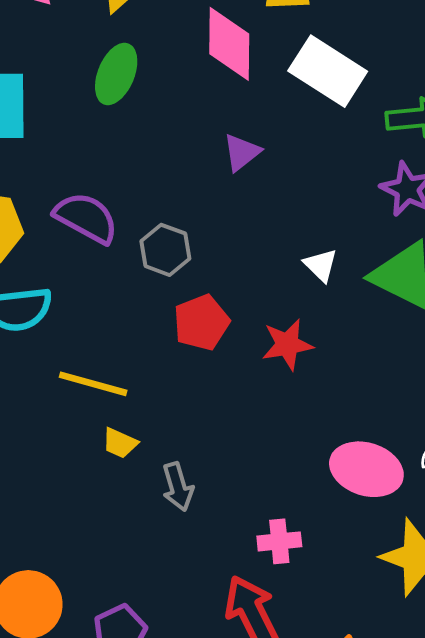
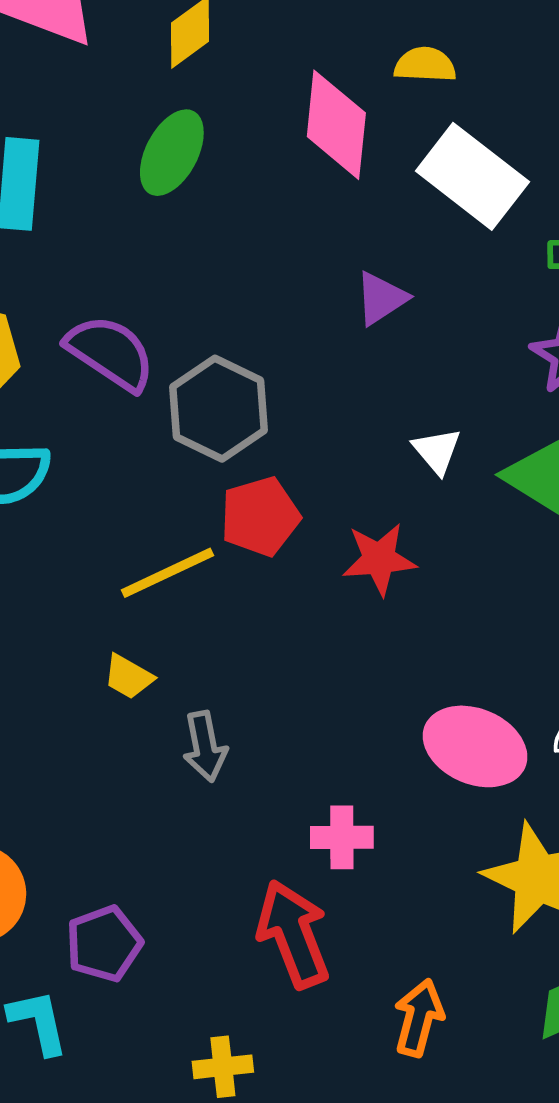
purple triangle: (242, 152) -> (381, 298), moved
gray hexagon: (165, 250) -> (218, 409), size x1.4
yellow line: (93, 384) -> (168, 573), moved, turned -46

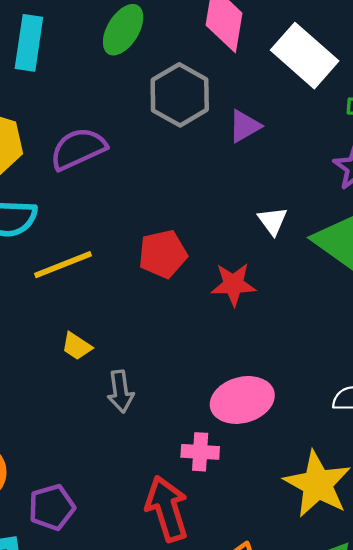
purple semicircle: (110, 353) -> (78, 149), turned -62
gray hexagon: (218, 409) -> (180, 95), moved
yellow line: (168, 573) -> (63, 265), moved
pink ellipse: (475, 746) -> (242, 400), moved, turned -42

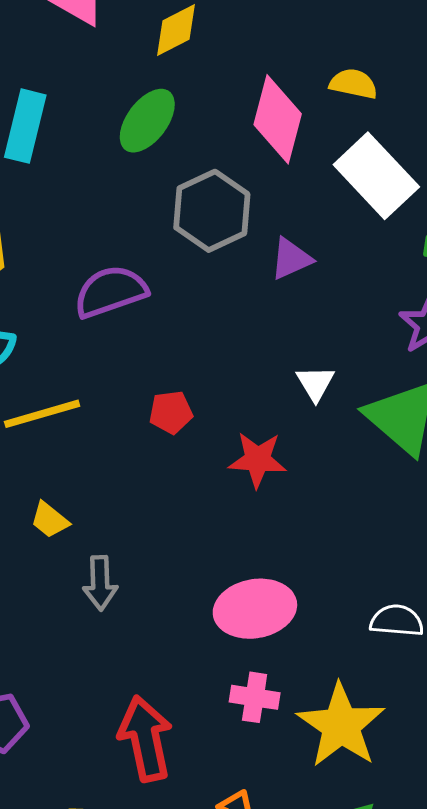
purple semicircle: (78, 149) -> (111, 292), moved
red pentagon: (163, 254) -> (171, 412), size x0.7
pink cross: (200, 452) -> (255, 697), moved

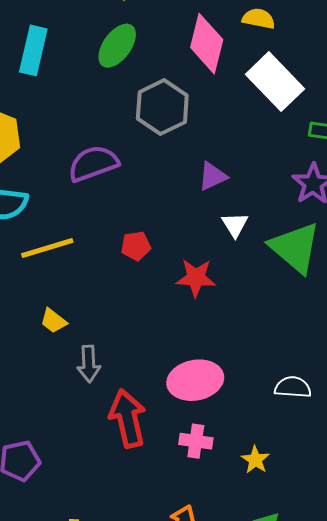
purple triangle: (291, 259) -> (213, 176), moved
yellow star: (341, 725) -> (255, 460), size x0.5
red arrow: (145, 739) -> (128, 418), moved

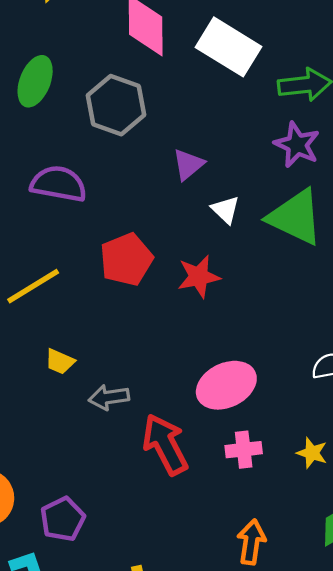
green ellipse: (117, 46) -> (35, 81), moved
purple semicircle: (93, 163) -> (59, 184), turned 45
red pentagon: (136, 246) -> (126, 259), size x1.6
gray arrow: (89, 364) -> (109, 397), turned 99

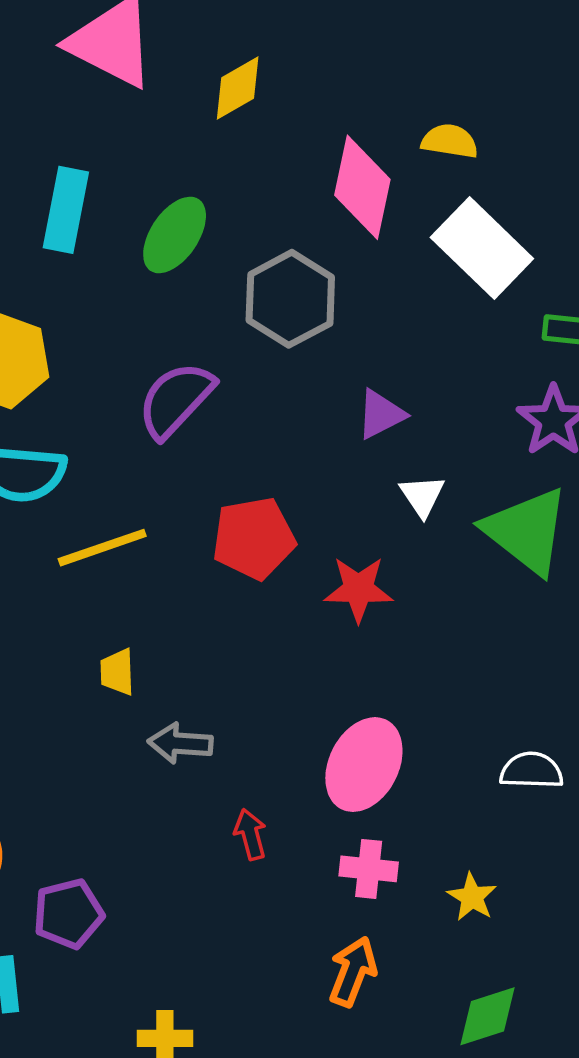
purple semicircle: (59, 184) -> (176, 400), turned -70
yellow trapezoid: (60, 362) -> (117, 672), turned 52
pink ellipse: (226, 385) -> (364, 765), turned -50
red arrow: (165, 444) -> (250, 834), size x0.5
orange arrow: (251, 542) -> (353, 972), moved

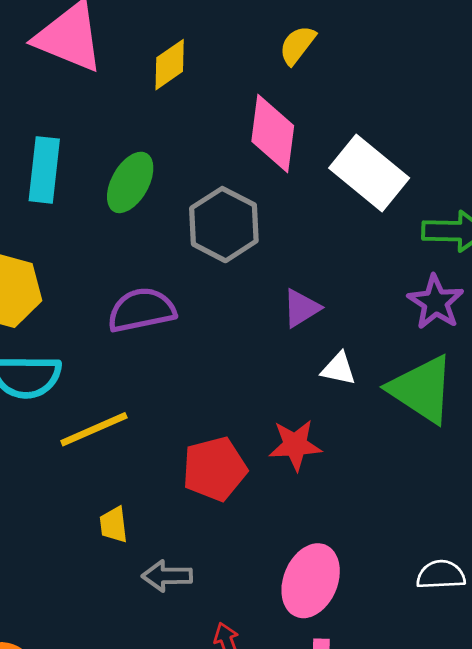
yellow semicircle: (450, 141) -> (297, 45), moved, turned -57
purple semicircle: (176, 400) -> (142, 310), turned 40
white triangle: (422, 496) -> (339, 369), turned -39
red pentagon: (254, 538) -> (215, 469), moved

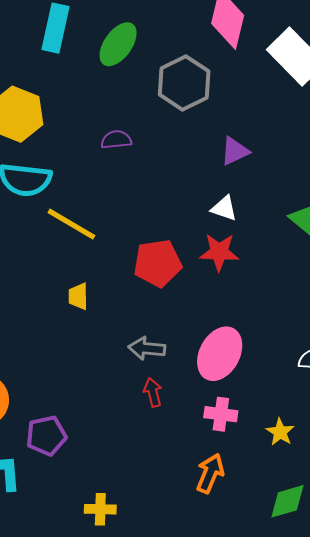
purple semicircle: (142, 310) -> (116, 140), size x0.6
white triangle: (339, 369) -> (224, 208), moved
yellow line: (94, 429) -> (71, 224), turned 48
gray arrow: (167, 576) -> (147, 348), moved

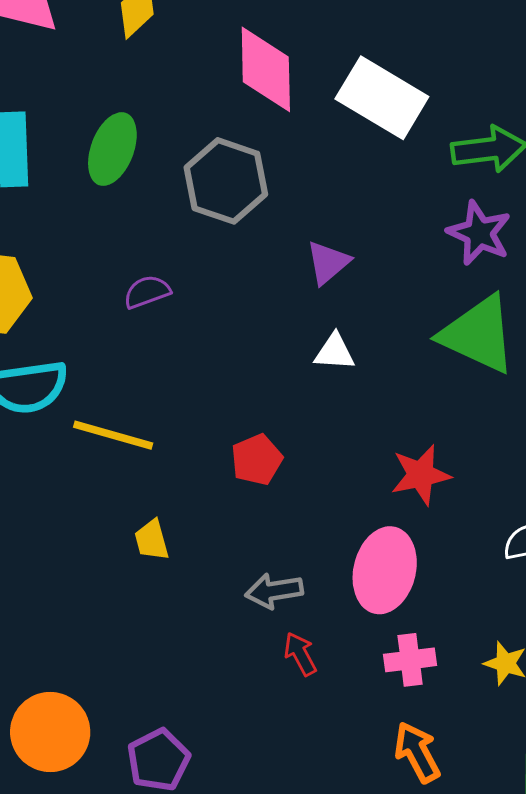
red star: (219, 252) -> (421, 475), moved
red pentagon: (158, 263) -> (257, 460), size x0.7
orange arrow: (210, 473) -> (417, 752), turned -36

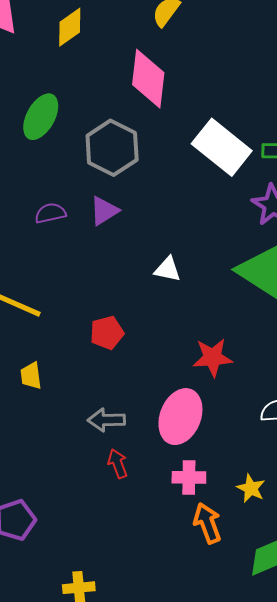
white rectangle: (382, 98) -> (222, 147), moved
purple triangle: (328, 263) -> (104, 211), moved
orange arrow: (417, 752) -> (207, 523), moved

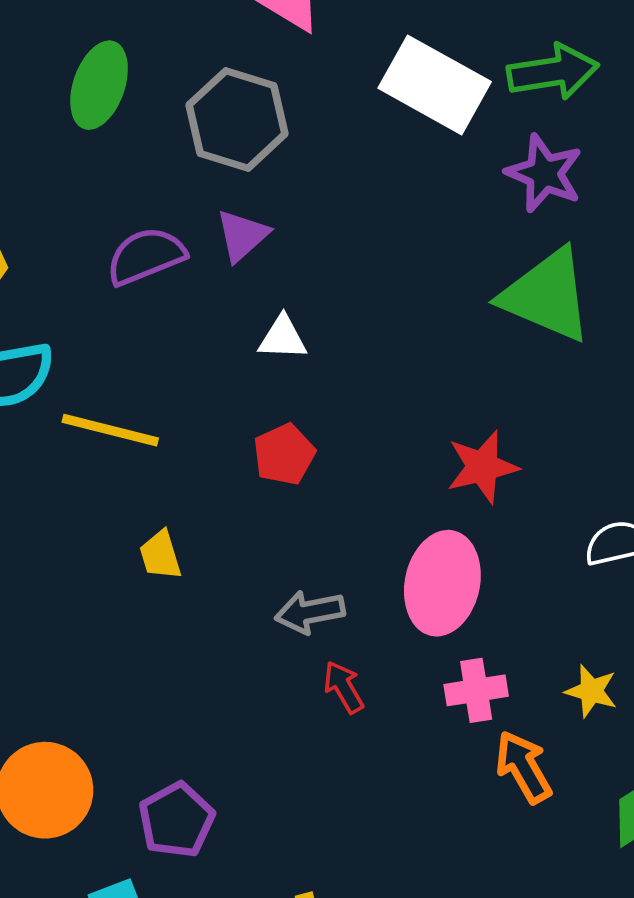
purple semicircle: (50, 213) -> (146, 256), size x1.4
white triangle: (167, 269) -> (283, 338), moved

